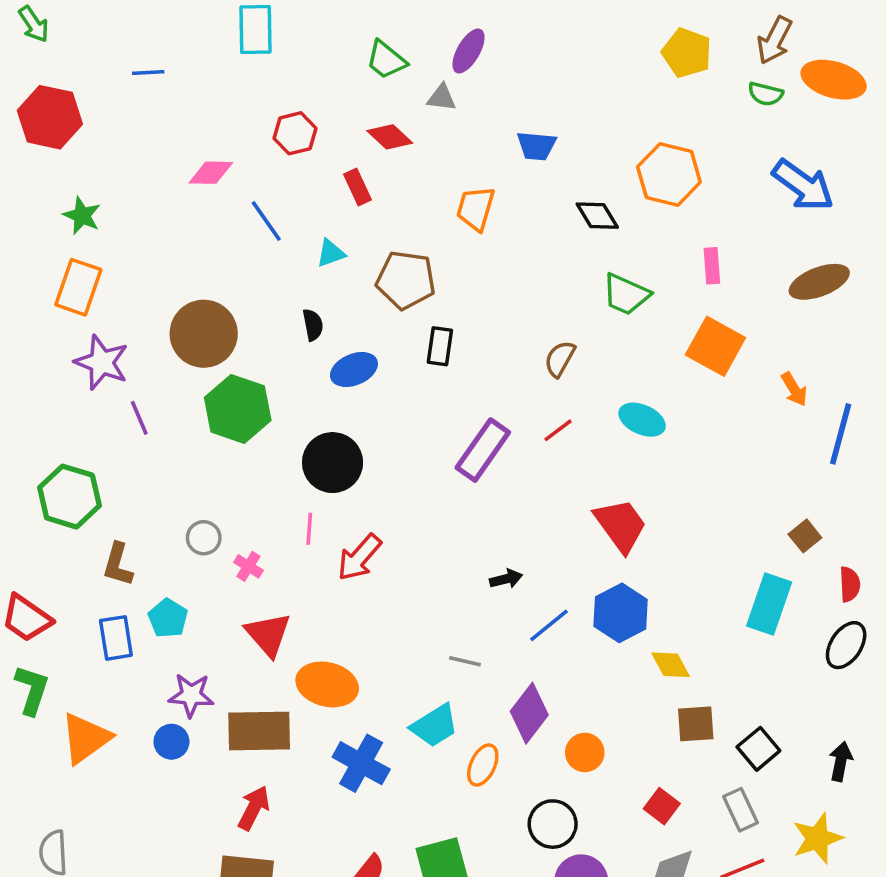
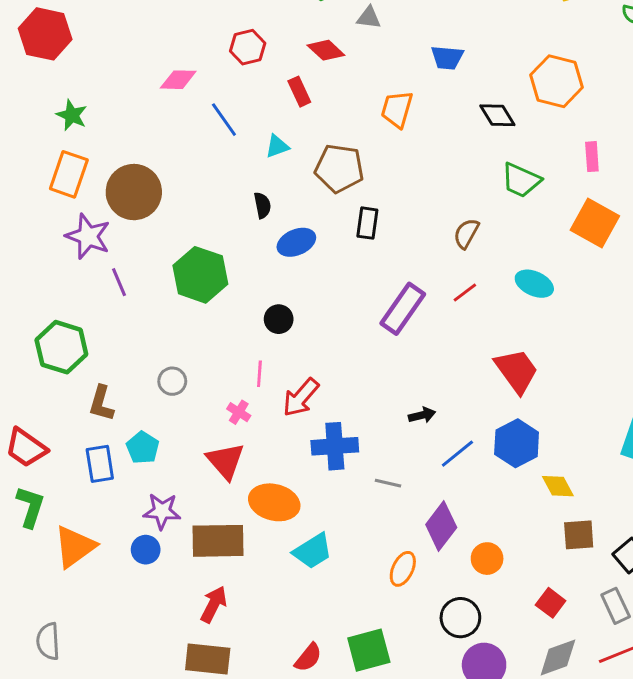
brown circle: (204, 334) -> (134, 192), moved
black circle: (333, 463) -> (279, 319), size x0.6
pink cross: (248, 566) -> (239, 412), moved
cyan trapezoid: (435, 726) -> (313, 551), moved
blue cross: (361, 763) -> (335, 446), moved, turned -33

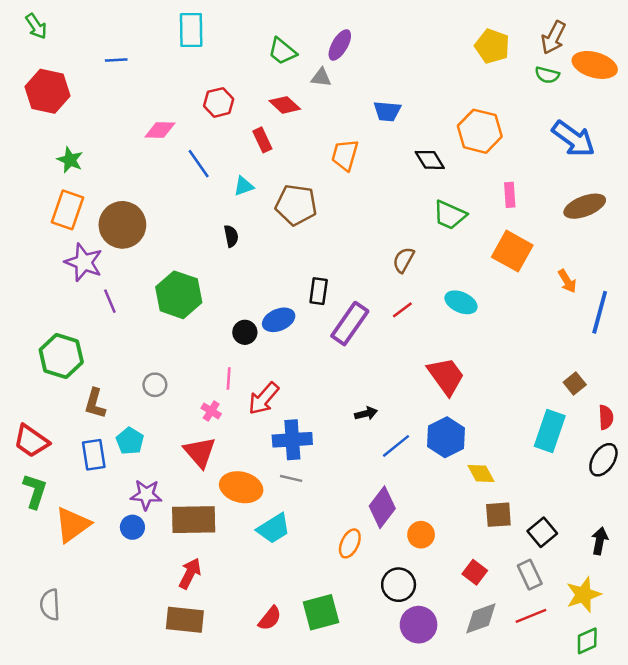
black rectangle: (367, 223) -> (319, 291), moved
blue ellipse: (296, 242) -> (279, 320), moved
gray line: (388, 483) -> (291, 478), moved

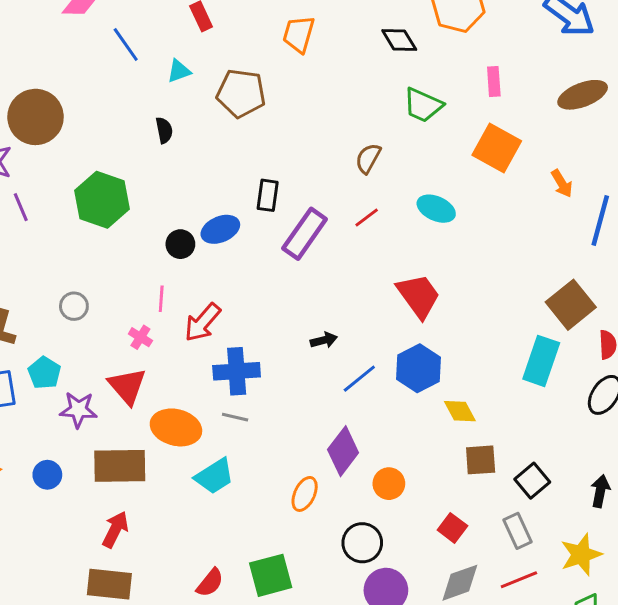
brown square: (575, 384) -> (571, 305), size x1.8
purple star: (146, 495) -> (78, 410), moved

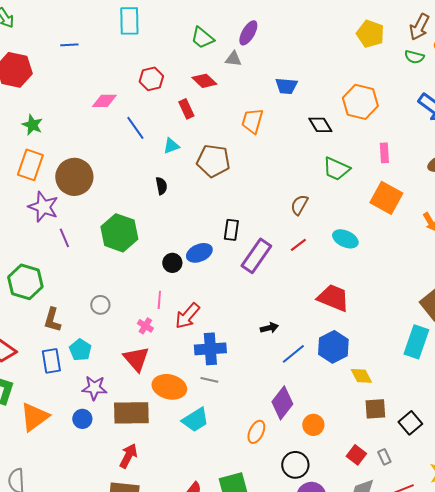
red trapezoid: (418, 296) -> (333, 298), turned -32
purple star: (78, 410) -> (94, 388), moved
gray rectangle: (517, 531) -> (384, 457), moved, size x0.7

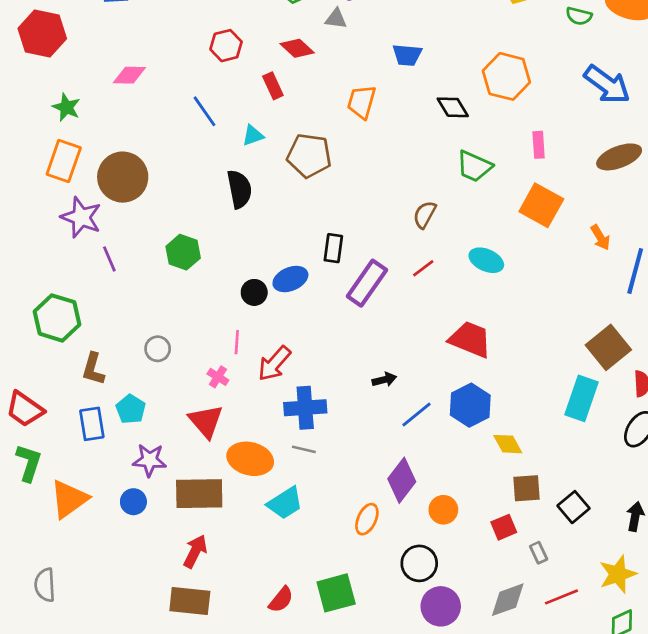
pink diamond: (104, 101) -> (129, 75), moved
black semicircle: (161, 186) -> (239, 189), size x1.6
green hexagon: (119, 233) -> (183, 252), size x0.7
red square: (356, 455) -> (504, 527), moved, turned 30

